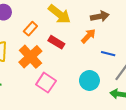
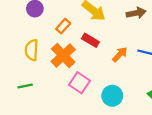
orange arrow: (88, 36) -> (120, 54), moved
cyan circle: (89, 80) -> (112, 96), moved

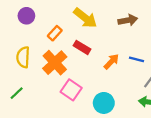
green line: (25, 86) -> (17, 93), turned -32

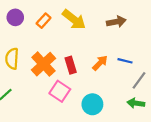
orange rectangle: (55, 33) -> (44, 21), moved
red rectangle: (82, 47) -> (71, 65), moved, turned 42

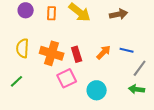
orange rectangle: (44, 21) -> (52, 13), turned -40
orange cross: (44, 64) -> (52, 53), turned -30
pink square: (60, 91) -> (67, 78), turned 30

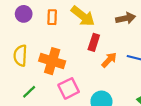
red rectangle: (77, 54) -> (94, 42), moved, turned 35
green line: (17, 81) -> (29, 92), moved

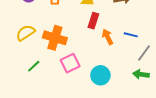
yellow semicircle: (20, 56) -> (26, 33), turned 54
orange arrow: (109, 60) -> (108, 37), turned -70

